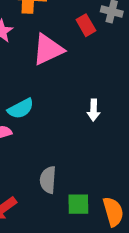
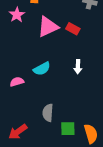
red rectangle: (86, 25) -> (73, 29), moved, turned -32
cyan semicircle: (21, 109) -> (42, 69), moved

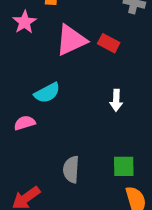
cyan semicircle: (42, 69) -> (47, 93), moved
green square: (68, 129) -> (124, 166), moved

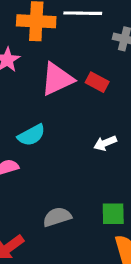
white arrow: (116, 100) -> (105, 143), turned 65
gray semicircle: (71, 169) -> (57, 217), turned 68

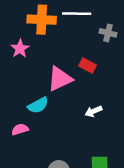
pink triangle: (57, 79) -> (60, 79), moved

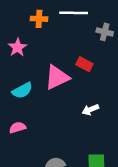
orange cross: (42, 20) -> (39, 19), size x0.6
cyan semicircle: (38, 105) -> (22, 90), moved

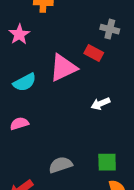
gray cross: (105, 32) -> (110, 29), moved

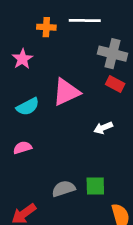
gray cross: (110, 29) -> (112, 54), size x1.5
red rectangle: (94, 53) -> (115, 84), moved
green square: (107, 162) -> (95, 186), moved

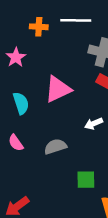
cyan semicircle: (28, 107) -> (21, 103), turned -80
pink semicircle: (22, 148) -> (16, 143), turned -108
gray semicircle: (64, 189) -> (55, 147), moved

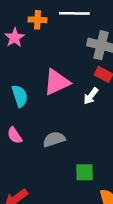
pink star: (16, 57) -> (15, 38), moved
white arrow: (94, 124) -> (91, 96), moved, turned -30

